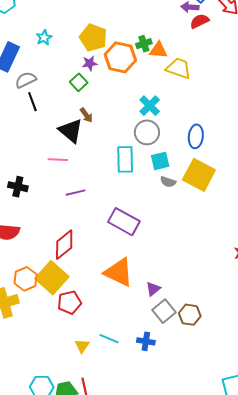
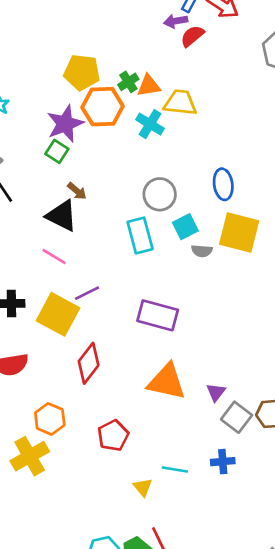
yellow pentagon: (93, 38) -> (82, 72), moved
purple star: (90, 63) -> (65, 124), size x1.8
cyan cross: (150, 106) -> (150, 124), moved
pink line: (58, 160) -> (54, 257), turned 42
yellow square: (52, 278) -> (58, 314), moved

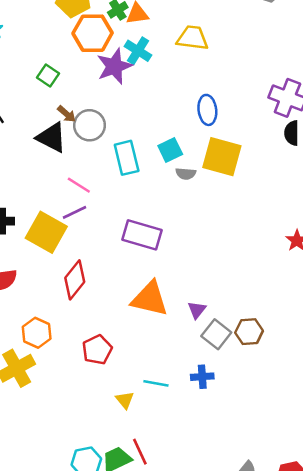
yellow trapezoid: (180, 103) -> (192, 38), moved
purple star: (65, 124) -> (114, 66), moved
gray circle: (160, 194) -> (90, 125), moved
pink line: (54, 257) -> (79, 185), moved

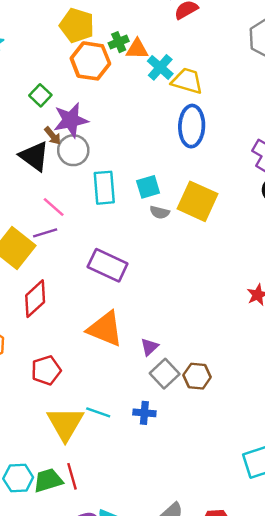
cyan cross: (138, 51) -> (160, 67), moved
purple star: (114, 66) -> (71, 120), moved
blue ellipse: (207, 110) -> (192, 126), moved, size x1.4
yellow triangle: (125, 400) -> (65, 424), size x2.0

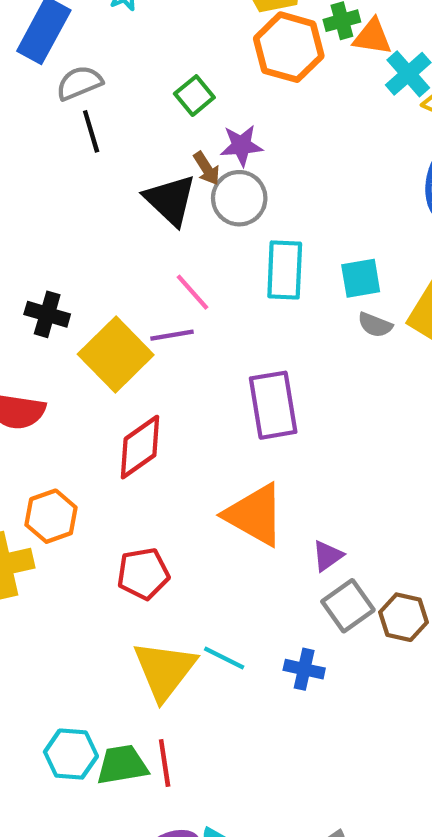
purple star: (71, 120) -> (241, 145), size x0.7
purple rectangle: (108, 265) -> (273, 405), turned 48

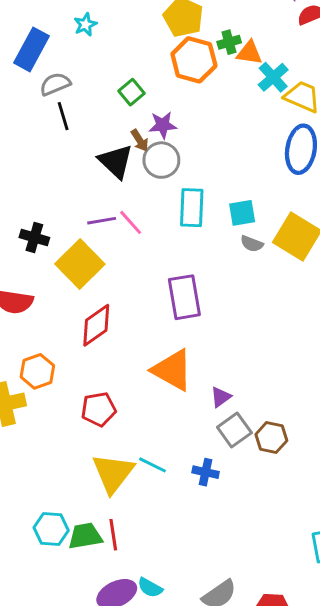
purple line: (172, 335) -> (102, 221), moved

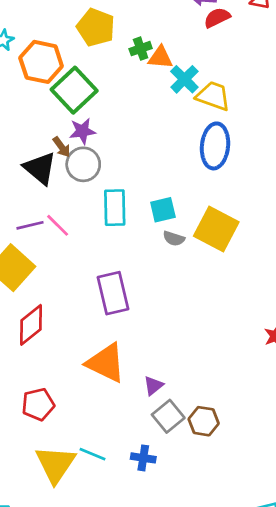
orange hexagon: (194, 60) -> (41, 62), moved
green square: (131, 92) -> (74, 90), moved, size x1.8

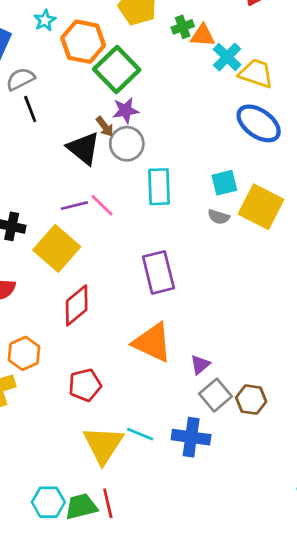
blue ellipse: (215, 146) -> (259, 123), turned -60
cyan square: (163, 210) -> (224, 183), moved
blue cross: (143, 458) -> (191, 437), size x1.5

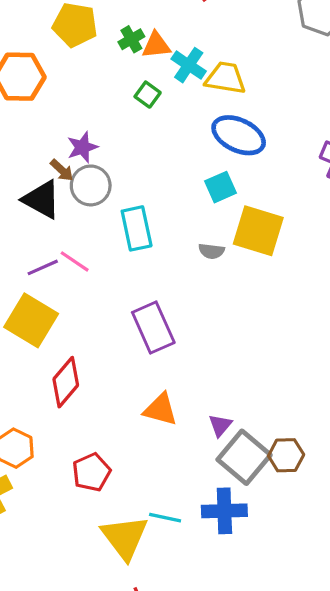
green square: (117, 70) -> (148, 95), moved, size x0.5
cyan square: (224, 183) -> (220, 187), moved
orange triangle: (152, 342) -> (160, 409), size x0.7
gray square: (216, 395) -> (244, 457), size x1.4

